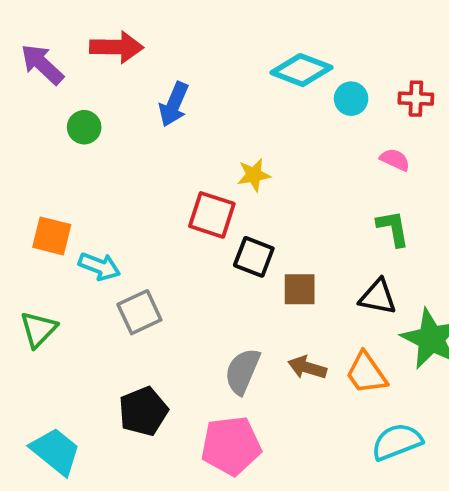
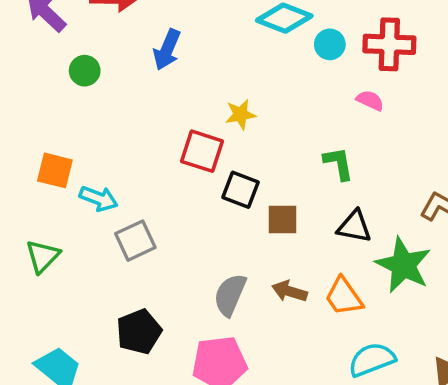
red cross: (416, 99) -> (389, 44), size x1.6
green L-shape: (393, 228) -> (339, 163), moved

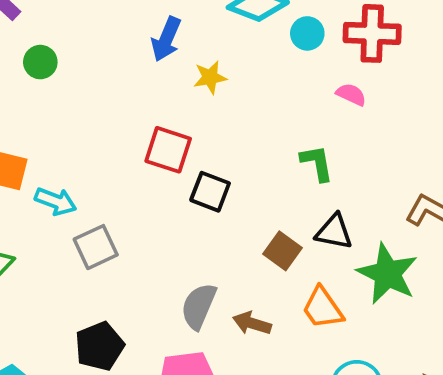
blue arrow: (167, 50) -> (166, 39), moved
yellow star: (240, 114) -> (210, 77), moved
brown square: (283, 220) -> (283, 251), moved, turned 36
brown arrow: (290, 291) -> (252, 323), moved

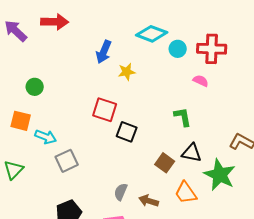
green circle: (40, 62) -> (35, 87), moved
gray semicircle: (199, 306) -> (121, 192), size x0.7

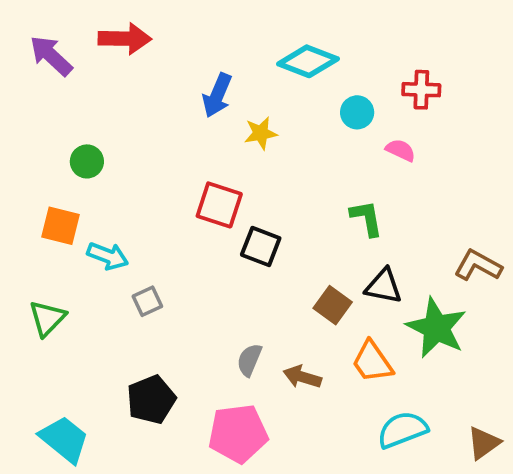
cyan circle: (178, 49) -> (357, 112), moved
red cross: (212, 49) -> (421, 90), size x0.7
gray square: (67, 161) -> (147, 301), size x0.7

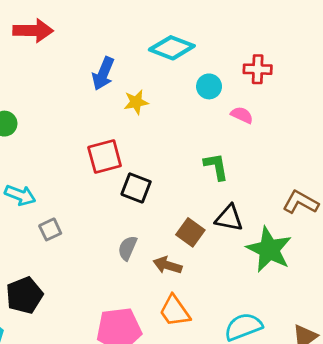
red square: (219, 205) -> (105, 157), turned -33
gray semicircle: (249, 360) -> (127, 248), moved
orange trapezoid: (372, 362) -> (175, 311), moved
brown arrow: (302, 377) -> (168, 265), moved
black pentagon: (151, 400) -> (24, 295), moved

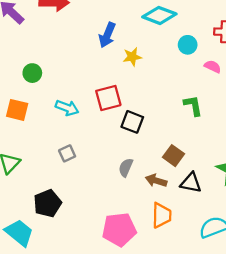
cyan arrow: (20, 195) -> (67, 108), moved
black triangle: (229, 218) -> (191, 183), moved
orange trapezoid: (175, 311) -> (162, 215), turned -144

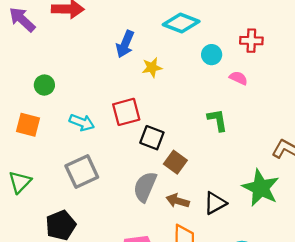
gray square: (67, 153) -> (82, 172), size x1.8
brown square: (174, 156) -> (175, 162), moved
gray semicircle: (126, 168) -> (145, 187), size x1.5
black triangle: (191, 183) -> (215, 203), turned -40

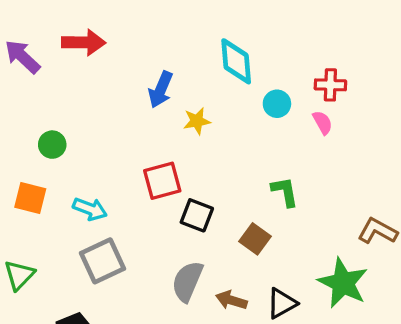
cyan diamond: (181, 23) -> (236, 61), turned 64
pink semicircle: (238, 78) -> (323, 123), moved, turned 36
cyan arrow: (82, 122) -> (90, 209), moved
brown square: (175, 162) -> (255, 239), moved

